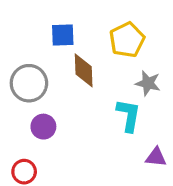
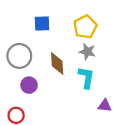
brown diamond: (84, 70) -> (57, 63), moved
gray star: (148, 83) -> (87, 52), moved

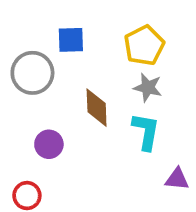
gray circle: (19, 56) -> (32, 73), moved

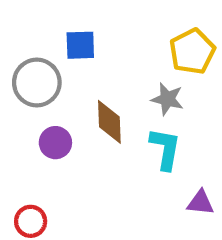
yellow pentagon: (144, 45) -> (192, 51), moved
purple circle: (49, 144) -> (55, 143), moved

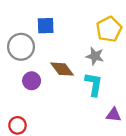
brown diamond: (109, 122) -> (62, 69), turned -35

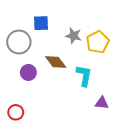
yellow pentagon: (109, 29) -> (98, 42), moved
gray star: (95, 56) -> (73, 36), moved

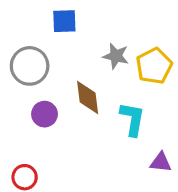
blue square: (41, 23) -> (64, 21), moved
brown diamond: (56, 62) -> (88, 97), turned 30

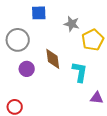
gray star: (116, 56) -> (72, 24), moved

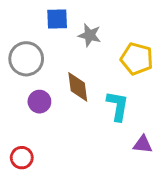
gray star: (72, 24) -> (90, 35), moved
yellow pentagon: (93, 40) -> (137, 59), turned -30

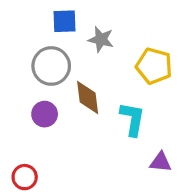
gray circle: (26, 59) -> (51, 66), moved

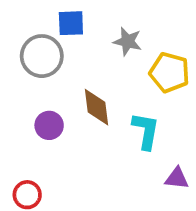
gray star: (101, 39) -> (128, 41), moved
gray circle: (51, 66) -> (42, 56), moved

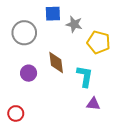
blue square: (71, 23) -> (53, 14), moved
purple triangle: (177, 178) -> (93, 104), moved

